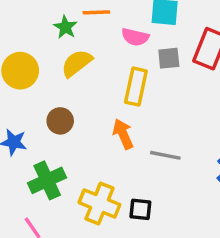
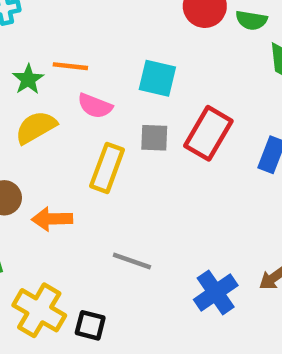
pink semicircle: (135, 37) -> (95, 106), moved
orange arrow: (123, 134) -> (52, 219), moved, turned -76

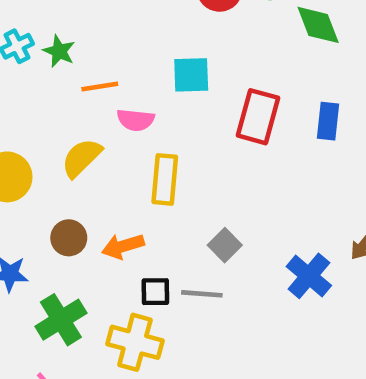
green star: (28, 79) -> (59, 51), moved
gray square: (154, 138) -> (225, 245), moved, turned -32
gray line: (132, 261) -> (202, 294), moved
black square: (90, 325) -> (155, 292), moved

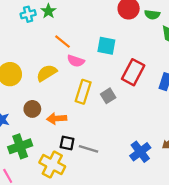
green star: (59, 51) -> (48, 11), moved
orange line: (100, 86) -> (63, 42), turned 35
gray square: (225, 245) -> (108, 96), moved

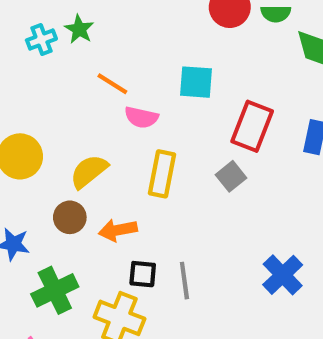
yellow semicircle: (47, 73) -> (89, 171), moved
gray square: (108, 96) -> (231, 176), moved
gray line: (89, 149) -> (184, 281), turned 72

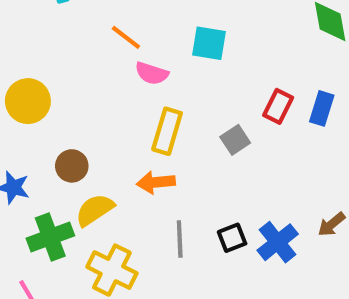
red rectangle: (252, 126) -> (278, 106), moved, size x0.7
yellow semicircle: (89, 171) -> (95, 210), moved
orange arrow: (118, 230) -> (156, 182), moved
black square: (143, 274) -> (232, 238), moved, turned -32

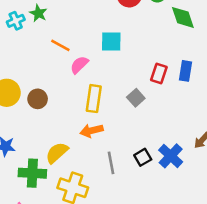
pink semicircle: (152, 73) -> (79, 65), turned 126
brown circle: (72, 166) -> (38, 99), moved
green cross: (50, 237) -> (32, 173), turned 32

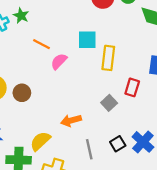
red rectangle: (159, 74) -> (132, 87), moved
gray square: (136, 98) -> (109, 103), moved
yellow rectangle: (94, 99) -> (108, 58), moved

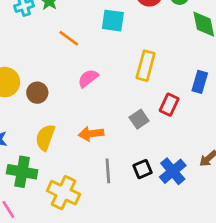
cyan square: (87, 40) -> (113, 21), moved
pink semicircle: (59, 61) -> (88, 78), moved
yellow semicircle: (40, 141) -> (45, 137), moved, turned -35

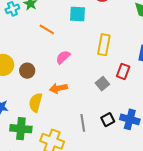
orange arrow: (91, 134) -> (58, 88), moved
blue cross: (173, 171) -> (130, 119), turned -30

